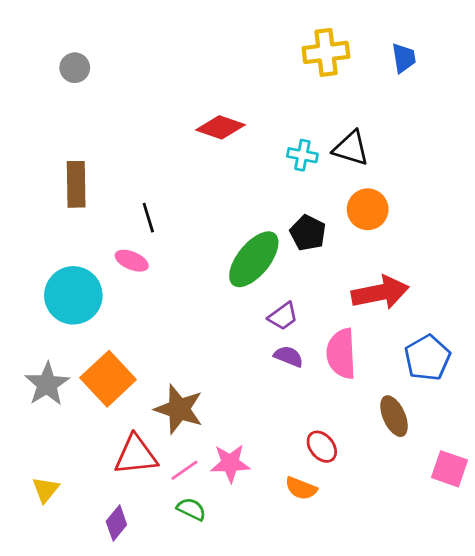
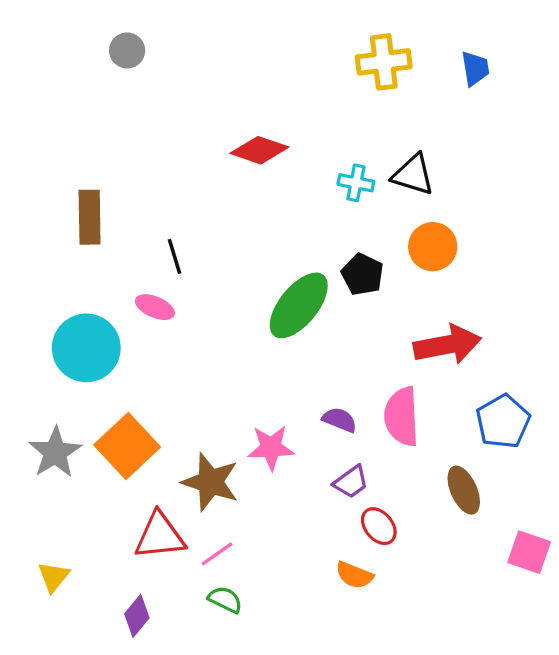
gray circle: (75, 68) -> (127, 50), moved
purple trapezoid: (283, 316) -> (351, 482), moved
pink star: (230, 463) -> (271, 448), moved

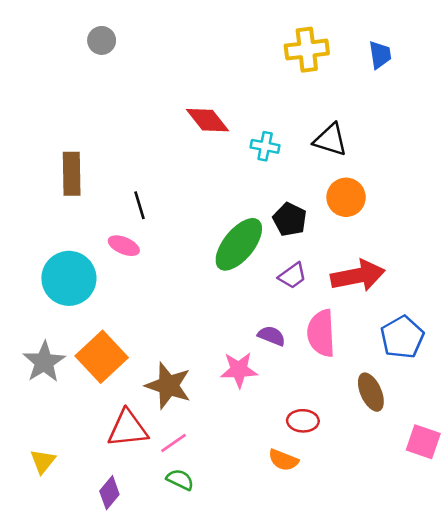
red diamond: (259, 150) -> (207, 120), turned 33
cyan cross: (356, 183) -> (265, 146), moved
pink star: (271, 448) -> (239, 370), moved
purple trapezoid: (351, 482) -> (292, 276), moved
red ellipse: (379, 526) -> (303, 421), turned -48

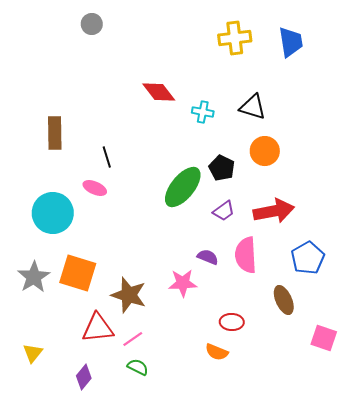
gray circle: (102, 40) -> (92, 24), moved
blue trapezoid: (380, 55) -> (291, 42), size x1.4
orange square: (102, 357) -> (78, 273), turned -30

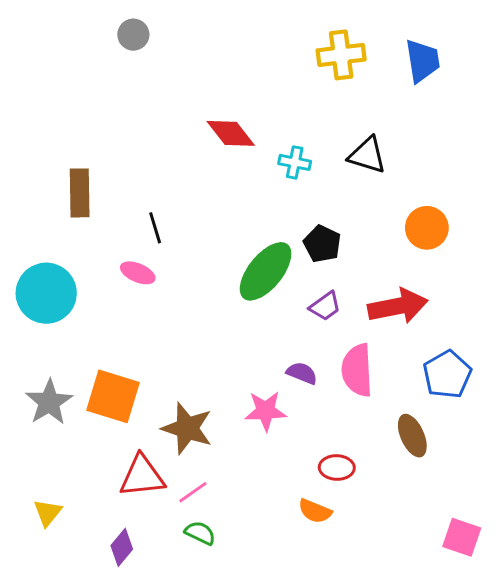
orange circle: (265, 151) -> (427, 228), moved
cyan circle: (53, 213) -> (46, 293), moved
pink square: (324, 338) -> (462, 537), moved

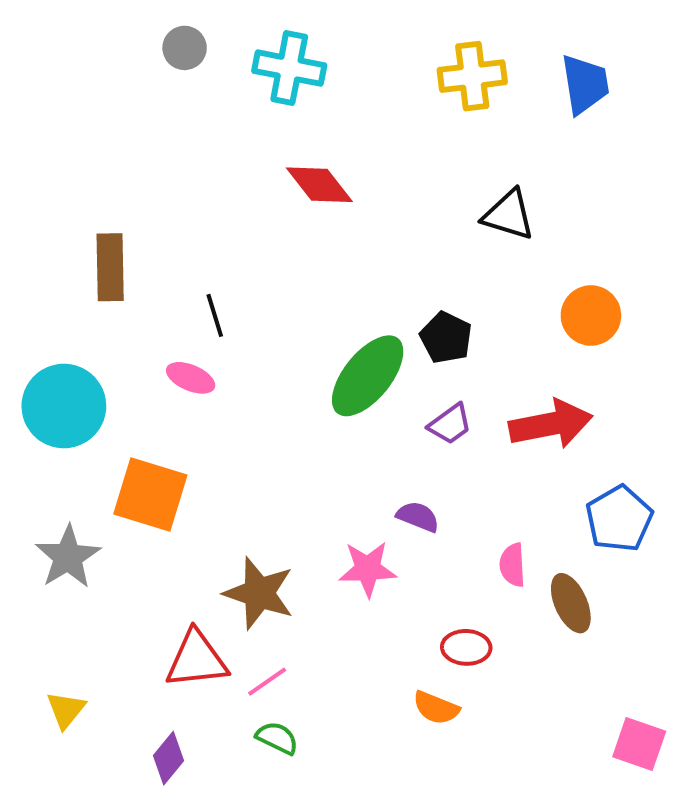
cyan cross: (295, 162) -> (289, 68), moved, size x1.6
pink semicircle: (357, 370) -> (512, 565), moved, size x0.6
orange square: (113, 396) -> (150, 495), moved

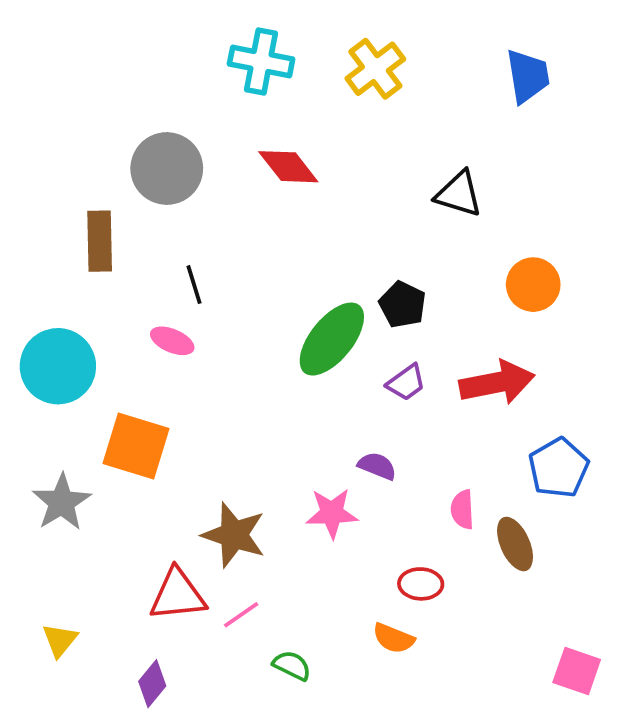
gray circle: (185, 48) -> (167, 168), moved, size x1.8
yellow cross: (472, 76) -> (375, 69), moved, turned -30
green semicircle: (277, 738) -> (292, 666), moved

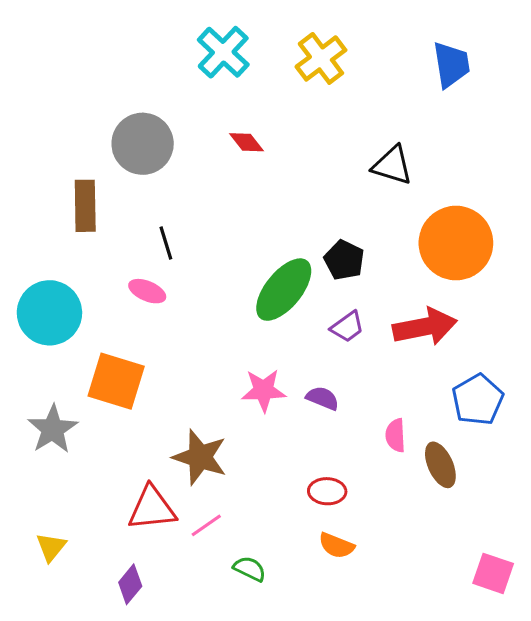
cyan cross: (261, 61) -> (223, 52), turned 32
red diamond: (288, 167) -> (246, 142), size x0.7
orange circle: (533, 285) -> (456, 243), size x1.6
pink star: (332, 513) -> (264, 390), moved
red ellipse: (421, 584) -> (327, 491), moved

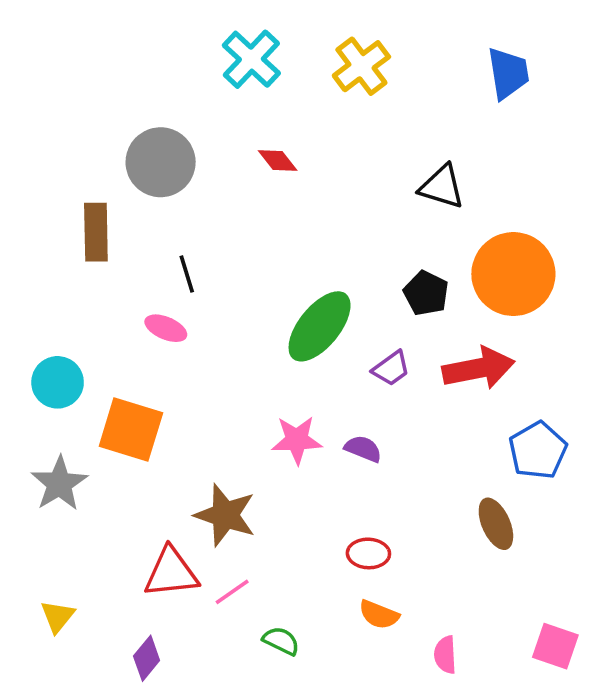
black pentagon: (344, 260) -> (426, 293), moved
cyan circle: (49, 313) -> (58, 382), moved, size x0.7
pink semicircle: (395, 435) -> (445, 655), moved

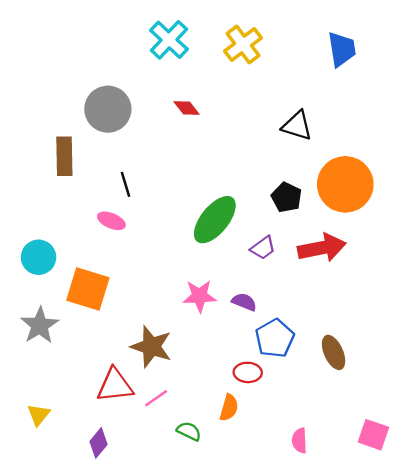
blue pentagon: (538, 450) -> (275, 338), moved
orange semicircle: (379, 615) -> (229, 408), moved, turned -96

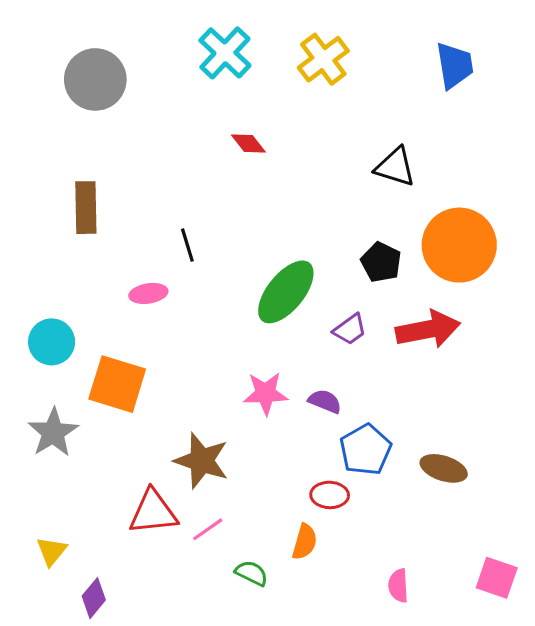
gray circle: (108, 109) -> (95, 79), moved
black line: (125, 184) -> (187, 245), moved
pink ellipse: (111, 221) -> (148, 293), turned -32
brown ellipse: (334, 352) -> (444, 468), turned -48
purple diamond: (98, 443) -> (94, 598), moved

